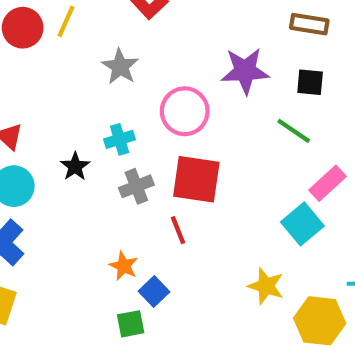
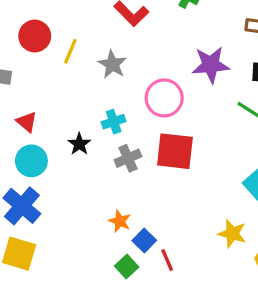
yellow line: (66, 21) -> (70, 51), moved
red line: (178, 230) -> (167, 260), moved
green square: (131, 324) -> (127, 266), turned -30

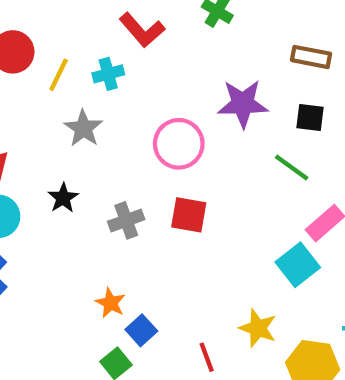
gray star: (112, 64) -> (83, 128), moved
cyan cross: (114, 122) -> (108, 74), moved
red square: (175, 151) -> (189, 215), size x0.7
red line: (167, 260) -> (207, 357), moved

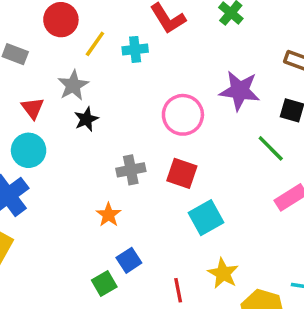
gray star: (83, 128) -> (73, 85), moved
black star: (63, 198) -> (86, 119), moved
cyan square: (298, 265) -> (206, 218), moved
orange star: (110, 303) -> (109, 215), moved

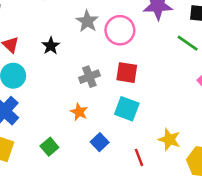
gray star: (73, 85) -> (87, 21), moved
cyan square: (206, 218) -> (127, 109), moved, turned -30
green square: (104, 284) -> (49, 147), moved

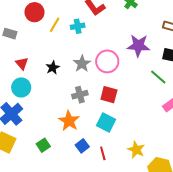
gray star: (87, 21) -> (82, 64), moved
orange star: (79, 112) -> (69, 121), size x1.5
red line: (139, 157) -> (103, 153), moved

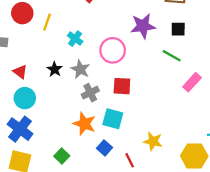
cyan cross: (78, 26) -> (75, 39), moved, turned -32
gray star: (82, 64) -> (80, 69), moved
cyan square: (106, 122) -> (113, 119), moved
yellow star: (136, 150) -> (153, 141), moved
red line: (103, 153) -> (130, 160), moved

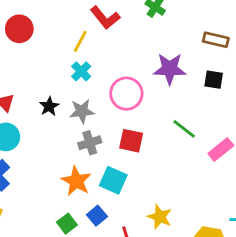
yellow line: (47, 22) -> (80, 41), moved
green line: (172, 56) -> (184, 129), moved
gray star: (80, 69) -> (82, 111), turned 30
green square: (62, 156) -> (67, 224), moved

